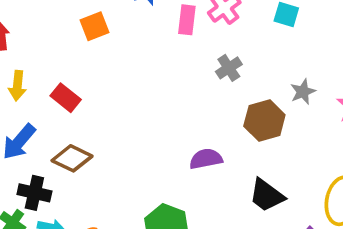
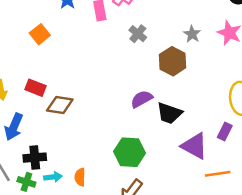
brown diamond: (72, 158) -> (60, 105), moved
black trapezoid: (267, 195) -> (169, 113), moved

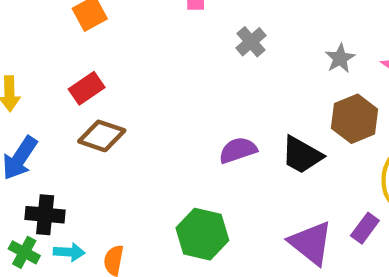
brown hexagon: (173, 61) -> (355, 119), moved
red rectangle: (36, 88) -> (87, 88), moved, turned -66
black trapezoid: (169, 113) -> (302, 155), moved

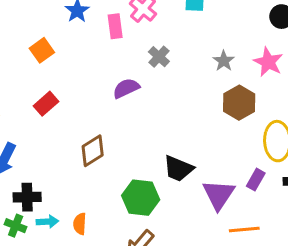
brown diamond: (102, 136) -> (93, 151), moved, turned -44
purple semicircle: (238, 150) -> (126, 88), moved
black trapezoid: (302, 155) -> (178, 169), moved
purple triangle: (311, 243) -> (219, 195), turned 32

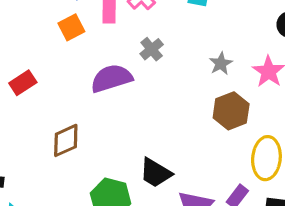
orange square: (42, 50) -> (71, 27), moved
purple semicircle: (126, 88) -> (111, 78), size x1.4

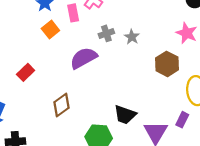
gray cross: (152, 49) -> (106, 33), turned 32
gray star: (221, 64) -> (132, 37), moved

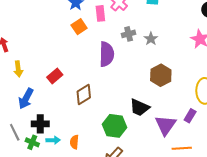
purple semicircle: (84, 58) -> (107, 54), turned 115
brown hexagon: (167, 64) -> (161, 75), moved
red rectangle: (26, 72) -> (55, 76), moved

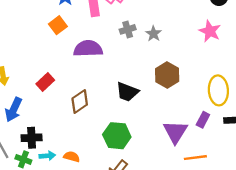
orange square: (79, 27) -> (58, 25), moved
purple semicircle: (107, 54) -> (88, 49), moved, turned -90
black trapezoid: (140, 107) -> (127, 92), moved
orange semicircle: (74, 142) -> (72, 157), turned 104

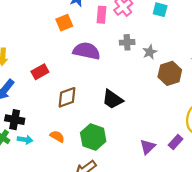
brown hexagon: (167, 75) -> (170, 73), moved
purple triangle: (175, 132) -> (148, 147), size x0.7
orange semicircle: (72, 157) -> (57, 136), moved

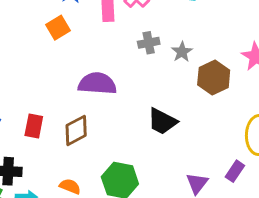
purple semicircle: (87, 51) -> (97, 84), moved
red rectangle: (40, 72) -> (34, 126), moved, turned -42
black trapezoid: (113, 99) -> (162, 121), moved

